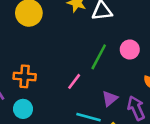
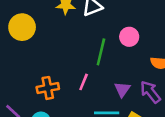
orange cross: (25, 76) -> (48, 88), moved

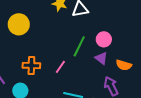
yellow circle: (22, 27) -> (19, 24), moved
purple triangle: (122, 89) -> (101, 58), moved, turned -40

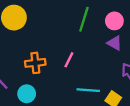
green line: (79, 46) -> (84, 19), moved

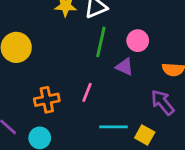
purple triangle: (115, 43) -> (124, 67), moved

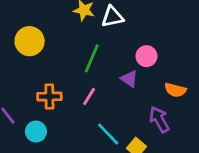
green line: (101, 42) -> (92, 58), moved
cyan line: (114, 127) -> (108, 134), turned 36

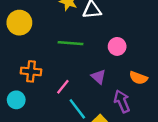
green line: (92, 58) -> (71, 43), turned 65
purple triangle: (129, 79) -> (99, 77), moved
pink line: (89, 97) -> (63, 87), moved

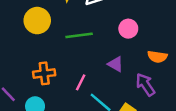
yellow circle: (19, 23) -> (37, 21), moved

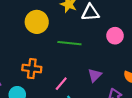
pink circle: (128, 29) -> (115, 36), moved
purple triangle: (116, 64) -> (95, 75), turned 32

